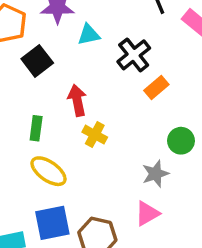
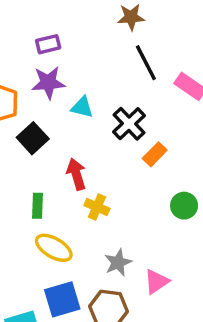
cyan triangle: (89, 35) -> (82, 107), turned 30
gray star: (155, 174) -> (118, 263), moved

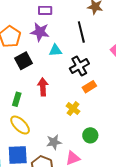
black line: (146, 63) -> (81, 32), moved
cyan triangle: (82, 107) -> (55, 50), turned -32
green circle: (184, 206) -> (90, 135), moved
yellow cross: (97, 207) -> (73, 109), moved

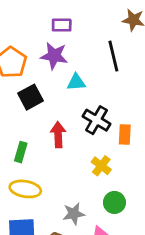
black cross: (79, 66) -> (97, 120), moved, turned -30
orange rectangle: (89, 87) -> (125, 135), turned -56
yellow ellipse: (20, 125) -> (25, 189), turned -35
green circle: (90, 135) -> (114, 202), moved

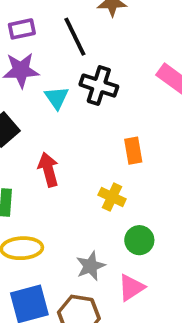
black line: (113, 56) -> (75, 37), moved
cyan triangle: (76, 82) -> (57, 98), turned -48
black cross: (97, 120) -> (99, 86), moved

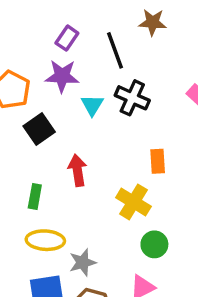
purple rectangle: (22, 29) -> (67, 38), turned -50
yellow cross: (112, 197) -> (133, 202), size x1.4
gray star: (91, 266) -> (83, 262), moved

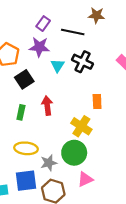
black line: (115, 50) -> (73, 32), turned -60
green rectangle: (35, 196) -> (21, 112), moved
green circle: (154, 244) -> (74, 153), moved, size x1.5

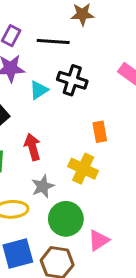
cyan triangle: (57, 65) -> (39, 90), turned 32
green circle: (74, 153) -> (66, 219), moved
gray star: (49, 163) -> (43, 186), moved

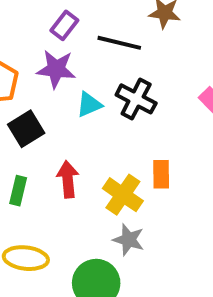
yellow cross: (83, 169) -> (123, 195), moved
gray star: (43, 186) -> (129, 240), moved, turned 30

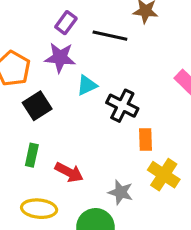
black cross: (136, 99) -> (122, 106), moved
red arrow: (68, 179) -> (69, 172), moved, turned 124
yellow cross: (123, 195) -> (164, 175), moved

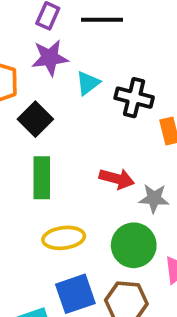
green rectangle: (32, 155) -> (42, 178), size x1.5
red arrow: (69, 172) -> (117, 179), moved

